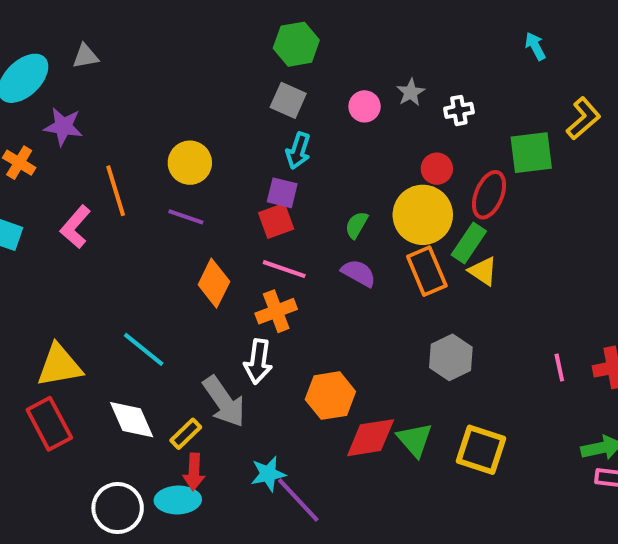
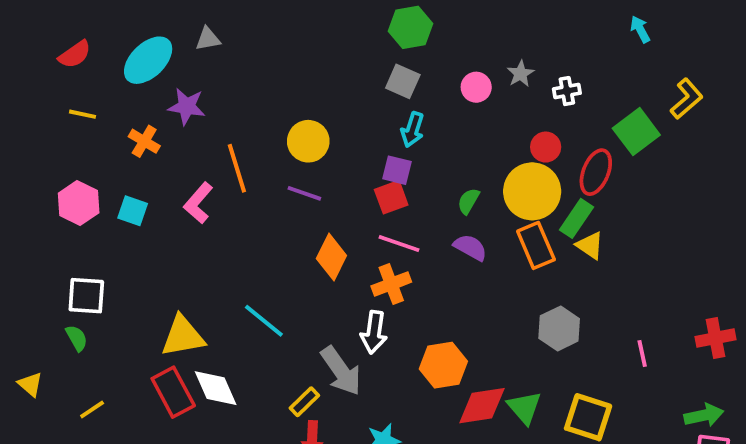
green square: (531, 153) -> (636, 132), turned -30
pink line: (559, 367) -> (642, 354), moved
white diamond: (132, 420) -> (216, 388), moved

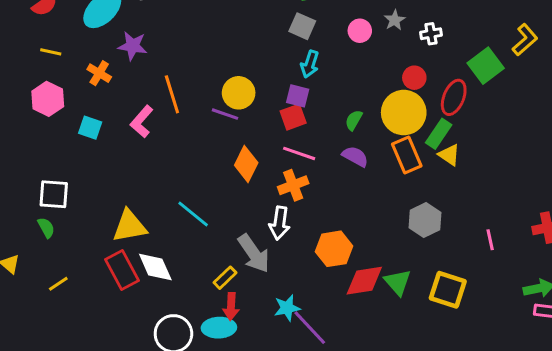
yellow circle: (308, 141) -> (239, 93), moved
pink hexagon: (79, 203) -> (48, 99), moved

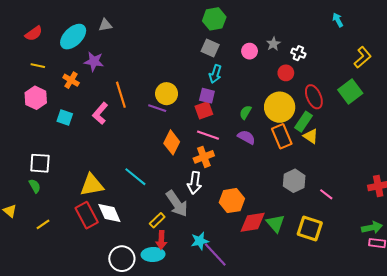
white cross: (431, 34) -> (298, 53), turned 32
green square: (486, 66) -> (350, 92), moved
red circle: (414, 78) -> (286, 73), moved
red ellipse: (454, 97) -> (314, 97), turned -45
pink line: (490, 240) -> (326, 194), moved, turned -40

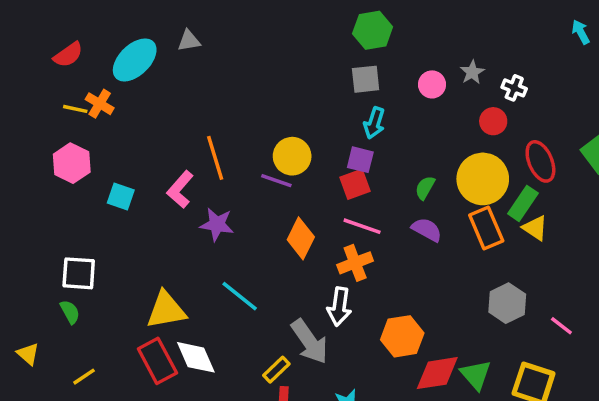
gray square: (210, 48) -> (366, 79), turned -30
purple star: (94, 61) -> (217, 224), moved
orange cross: (71, 80) -> (100, 104), moved

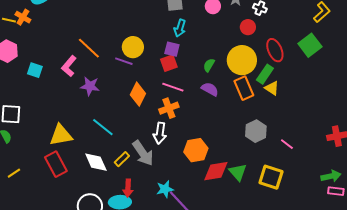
orange line: (215, 158) -> (89, 48), turned -30
white diamond: (196, 357) -> (96, 162), moved
yellow rectangle: (276, 370) -> (122, 159), moved

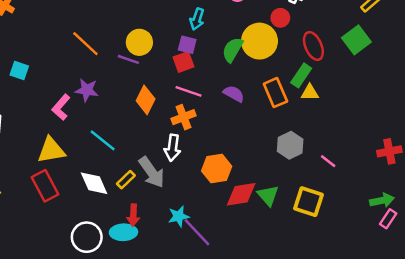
yellow circle: (242, 60) -> (259, 41), moved
green semicircle: (209, 65) -> (233, 50), moved, size x1.5
pink L-shape: (69, 66) -> (61, 107), moved
yellow triangle: (272, 88) -> (310, 93), turned -35
pink rectangle: (336, 191) -> (388, 219), turned -63

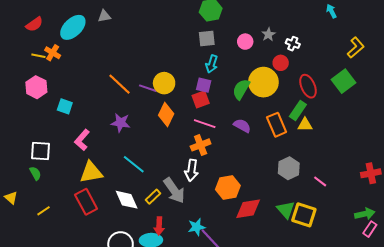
purple line: (128, 59) -> (148, 88), moved
orange diamond: (146, 100) -> (166, 115), moved
pink L-shape: (61, 107) -> (82, 140), moved
green triangle: (268, 195) -> (286, 210), moved

